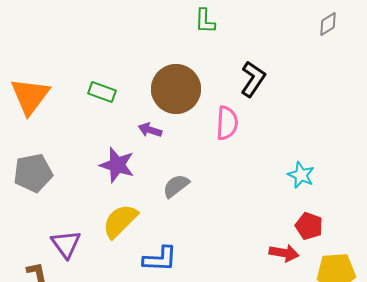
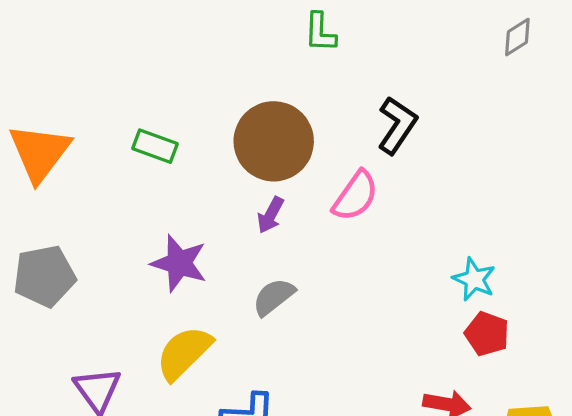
pink semicircle: (227, 123) -> (355, 196), turned 32
purple arrow: (150, 130) -> (270, 215), moved, turned -80
red pentagon: (309, 226) -> (487, 334), moved

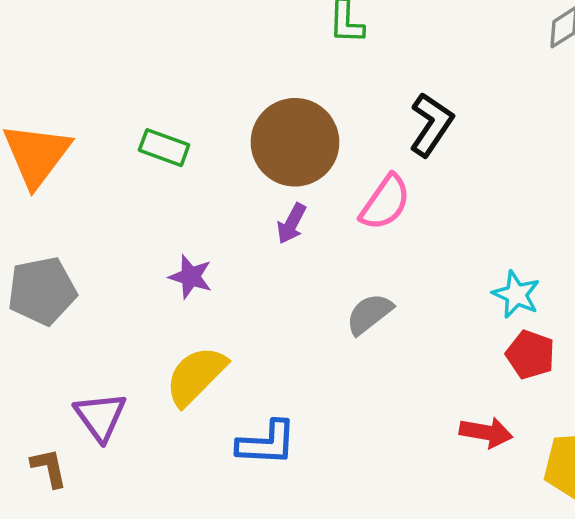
purple star: (179, 263) -> (191, 277), size x0.7
gray semicircle: (274, 297) -> (369, 314), moved

